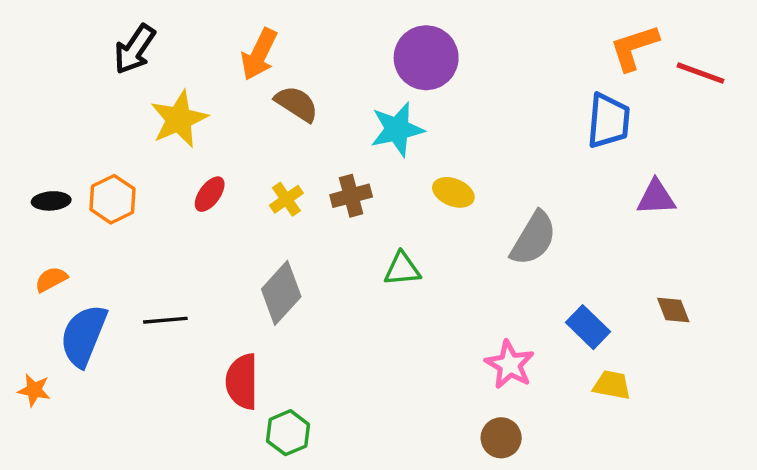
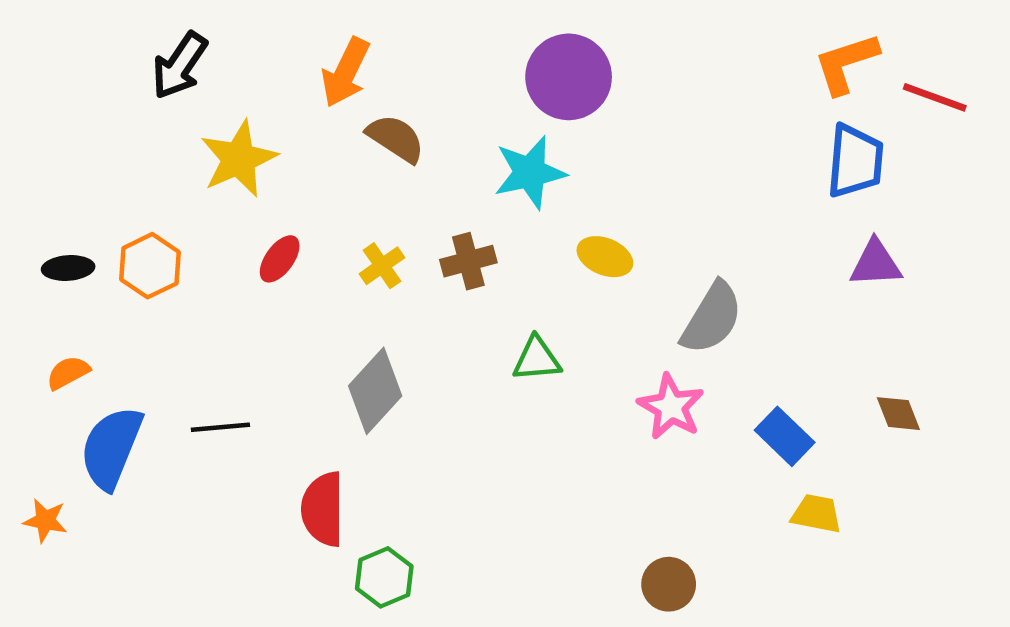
blue trapezoid: (608, 121) -> (855, 161), moved
pink star: (510, 365) -> (671, 407), moved

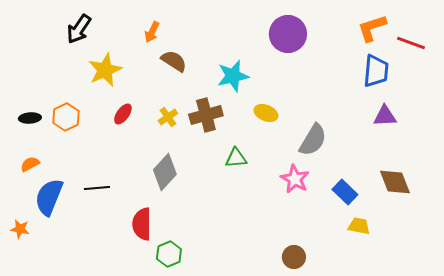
orange arrow: (346, 72) -> (152, 32), size x0.7
purple circle: (569, 77) -> (288, 34), moved
brown cross: (468, 261) -> (206, 115), size x1.4
brown diamond: (898, 414) -> (395, 182), size x1.6

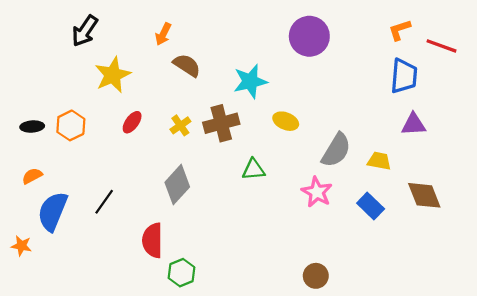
orange L-shape: (372, 28) -> (400, 30), size x0.7
black line: (97, 188) -> (104, 202), turned -50
yellow trapezoid: (359, 226) -> (379, 161), moved

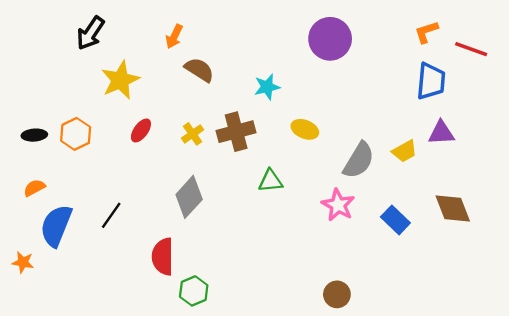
cyan star: (250, 81) -> (267, 87), size x0.7
yellow trapezoid: (379, 161) -> (405, 151), moved, turned 140

